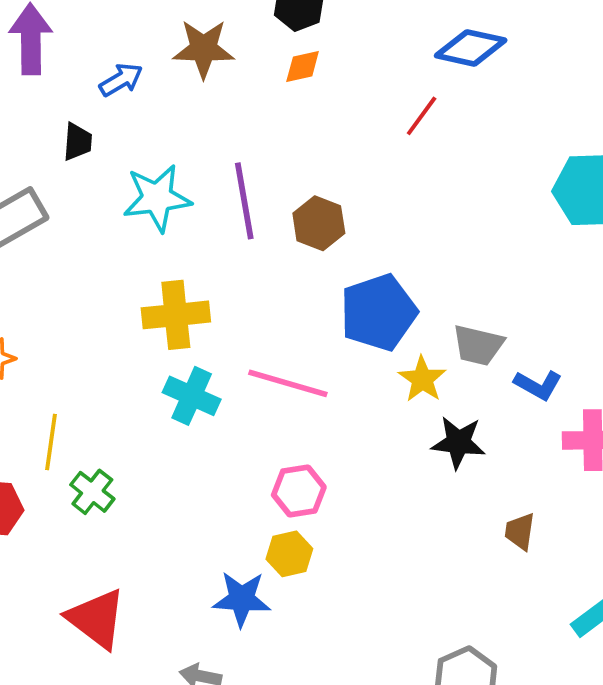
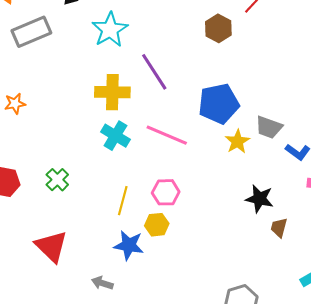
cyan star: (157, 198) -> (110, 30), turned -30
purple line: (244, 201) -> (154, 72), moved, turned -30
brown hexagon: (319, 223) -> (218, 28), moved
yellow line: (51, 442) -> (123, 201), moved
black star: (458, 442) -> (259, 199), moved

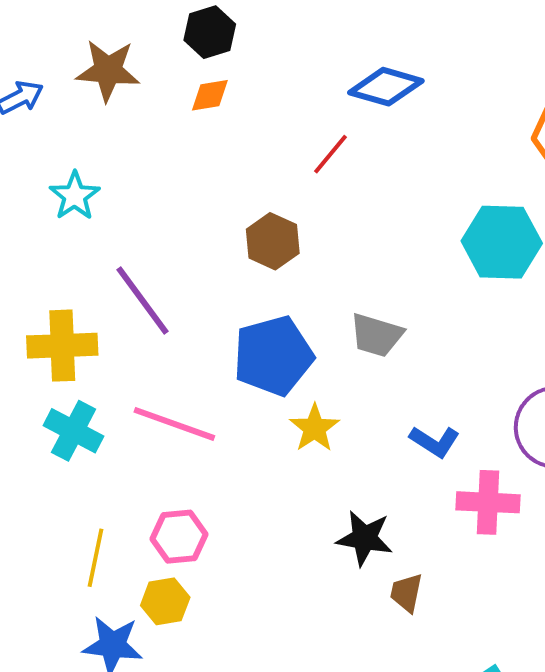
brown hexagon: (218, 28) -> (273, 241), moved
cyan star: (110, 30) -> (75, 196), moved, size x0.7
gray trapezoid: (269, 127) -> (377, 335), moved

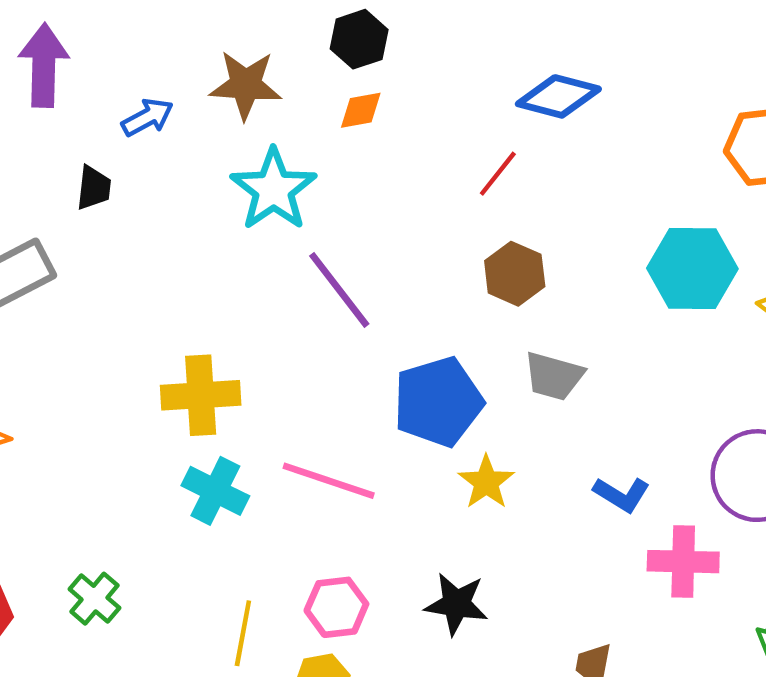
cyan star: (75, 196) -> (273, 189), moved, size x1.5
brown hexagon: (273, 241) -> (515, 274), moved
purple line: (143, 301) -> (339, 290), moved
black star: (365, 538) -> (456, 604), moved

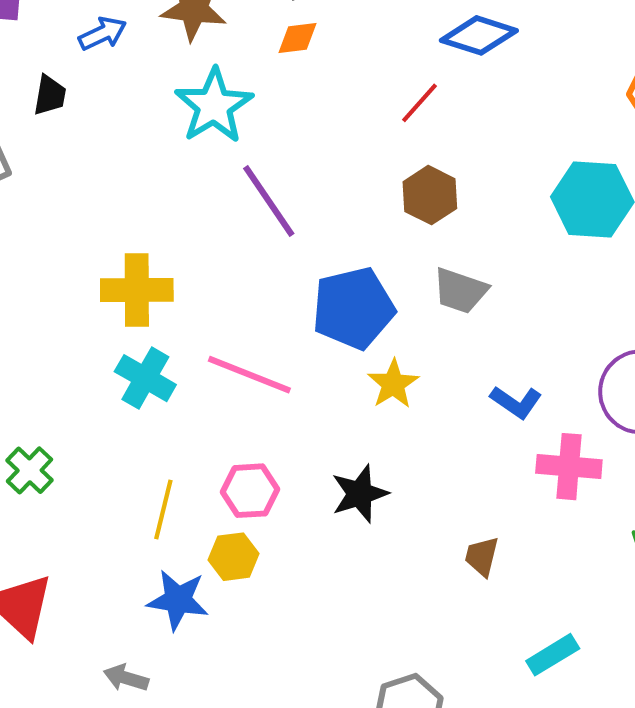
black star: (456, 604) -> (360, 494), turned -30

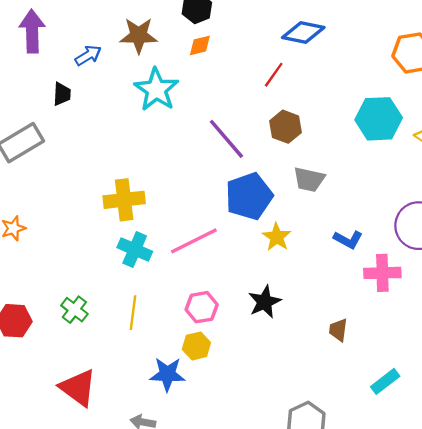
purple line: (269, 201) -> (226, 139), moved
pink line: (249, 375) -> (194, 241), turned -42
yellow line: (163, 509) -> (133, 313), moved

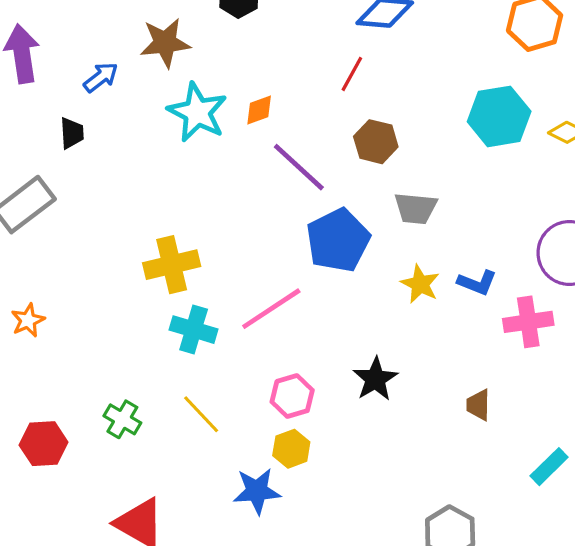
orange diamond: (200, 45) -> (259, 110), moved
yellow star: (277, 237) -> (420, 284), moved
yellow line: (133, 313) -> (201, 414), turned -44

